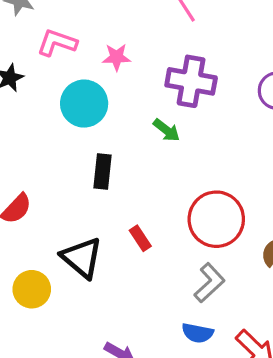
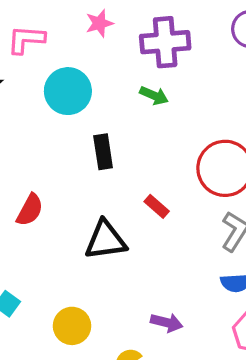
pink star: (116, 57) -> (99, 23), moved
black triangle: (82, 258) -> (105, 240), turned -33
yellow circle: (32, 289) -> (72, 326), moved

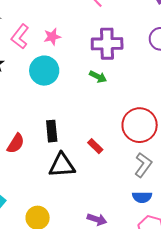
pink star: (99, 23) -> (52, 37), moved
pink L-shape: (26, 40) -> (20, 37), turned -60
black rectangle: (103, 152) -> (52, 131), moved

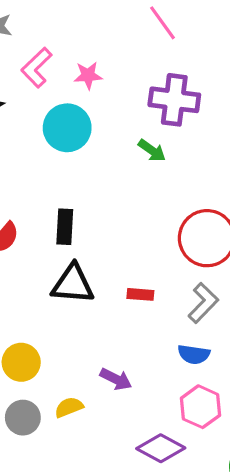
red rectangle: (95, 146) -> (140, 294), moved, turned -49

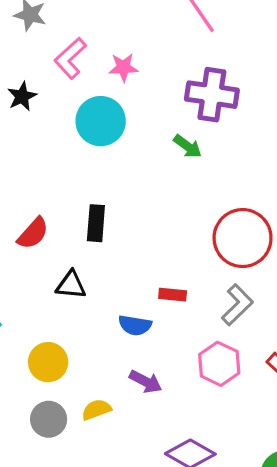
black triangle: (73, 284) -> (71, 285), moved, size x0.7
blue semicircle: (194, 354) -> (135, 325), moved
pink hexagon: (200, 407) -> (219, 364), moved

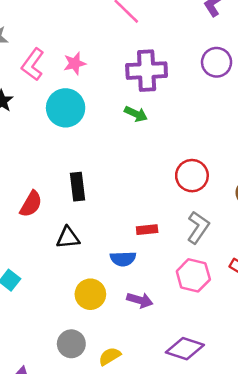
red circle: (243, 238) -> (192, 176), size x0.7
yellow circle: (48, 362) -> (90, 294), moved
yellow semicircle: (96, 410) -> (110, 356), moved

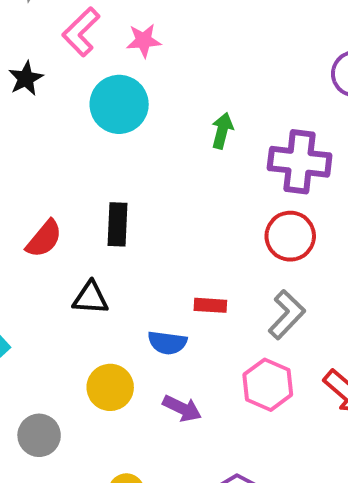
purple cross: (147, 71) -> (300, 162), moved
green arrow: (136, 114) -> (222, 131), turned -110
gray circle: (71, 344) -> (39, 435), moved

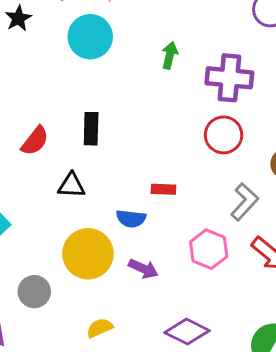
gray L-shape: (287, 315) -> (245, 202), moved
yellow circle: (110, 387) -> (88, 254), size x1.4

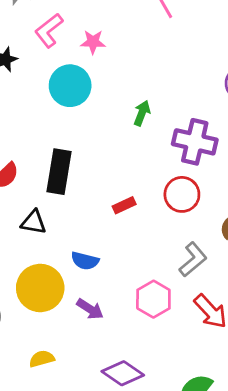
black rectangle: (91, 129) -> (59, 172), size x1.4
red rectangle: (163, 189) -> (124, 205), moved, turned -35

